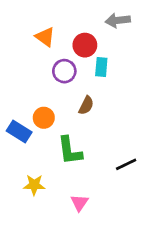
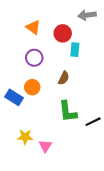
purple circle: (64, 71) -> (34, 58), moved
green L-shape: (70, 151) -> (68, 112), moved
pink triangle: (79, 203) -> (45, 146), moved

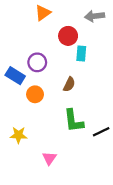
orange triangle: (33, 27) -> (43, 13), moved, turned 49
blue rectangle: (14, 97) -> (15, 76), moved
yellow star: (25, 137) -> (18, 135), moved

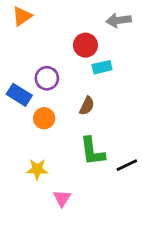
orange triangle: (43, 13) -> (22, 16), moved
cyan rectangle: (81, 54) -> (102, 67), turned 72
yellow star: (18, 135) -> (37, 169), moved

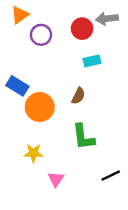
red circle: (85, 45) -> (82, 29), moved
purple circle: (47, 78) -> (41, 35), moved
orange circle: (44, 118) -> (40, 107), size x1.5
black line: (127, 165) -> (111, 176), moved

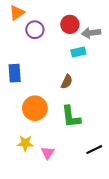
gray arrow: (107, 19) -> (91, 33), moved
blue rectangle: (17, 86) -> (15, 73), turned 54
orange circle: (40, 107) -> (35, 108), moved
yellow star: (33, 153) -> (25, 143), moved

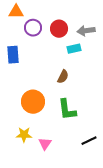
orange triangle: (17, 13) -> (16, 12), turned 35
red circle: (70, 24) -> (59, 29), moved
blue rectangle: (15, 73) -> (13, 55), moved

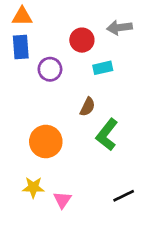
purple circle: (33, 28) -> (50, 69), moved
gray arrow: (86, 31) -> (119, 28), moved
blue rectangle: (13, 55) -> (21, 47), moved
green L-shape: (67, 110) -> (107, 135), moved, turned 45

